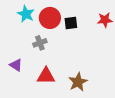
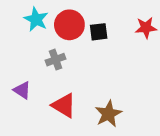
red triangle: (46, 76) -> (64, 105), turned 30

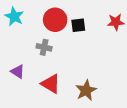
cyan star: (36, 19) -> (14, 16), moved
gray cross: (56, 60) -> (44, 47), turned 32

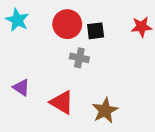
gray cross: (44, 47) -> (79, 58), moved

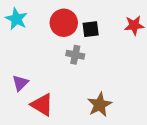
purple triangle: (21, 88) -> (20, 83), turned 42
red triangle: (62, 102) -> (42, 105), moved

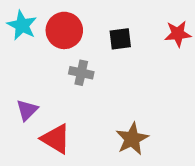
red circle: (64, 23) -> (64, 30), moved
gray cross: (75, 55) -> (81, 73), moved

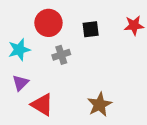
cyan star: (22, 25) -> (19, 50), moved, turned 30
gray cross: (81, 73) -> (61, 55), turned -30

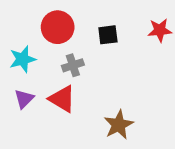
red triangle: (42, 105) -> (62, 99), moved

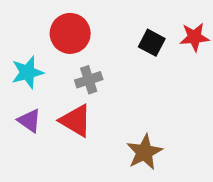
black square: (108, 35) -> (152, 43), moved, turned 35
purple triangle: (24, 99) -> (29, 121), turned -40

